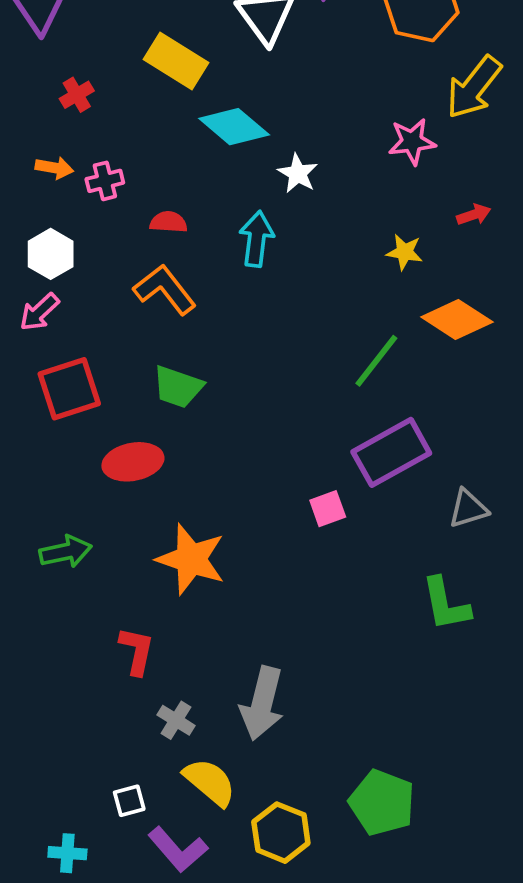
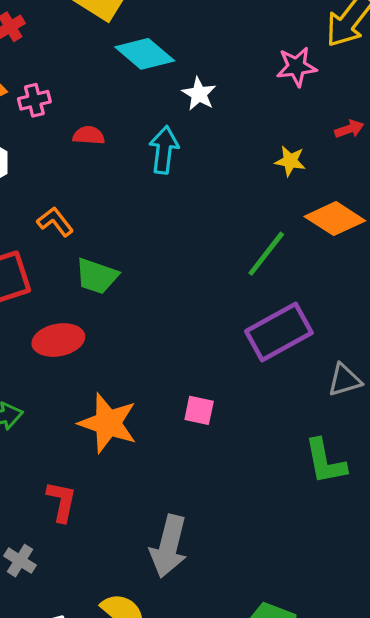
orange L-shape: (165, 290) -> (55, 222), moved, size x0.7
pink square: (328, 509) -> (199, 410), moved, turned 32
gray cross: (176, 720) -> (20, 561), moved

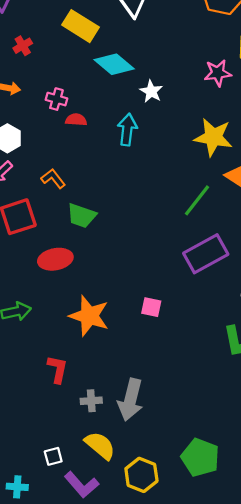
pink cross: (34, 100) -> (56, 99), moved, turned 30
yellow star: (290, 161) -> (213, 137), size x1.8
gray cross: (20, 561) -> (91, 401), moved, turned -36

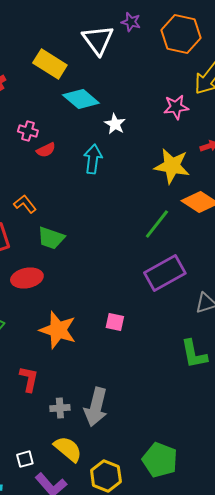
red semicircle: (76, 120) -> (46, 150), turned 150

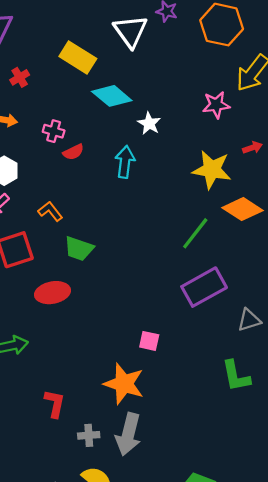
orange star: (58, 330) -> (124, 384), moved

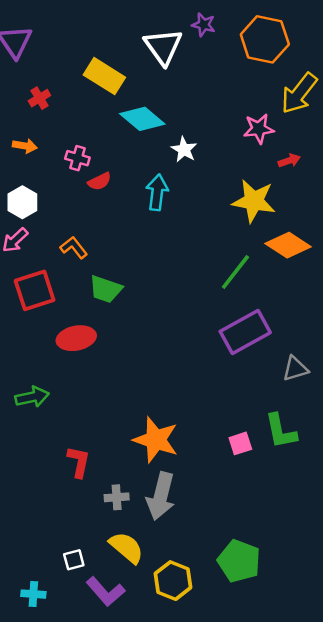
red arrow: (252, 148) -> (289, 161), moved
pink square: (149, 341) -> (240, 443), moved, turned -30

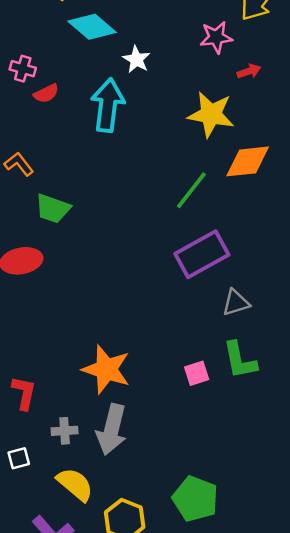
cyan arrow: (157, 192) -> (108, 105), size x1.4
orange diamond: (288, 245) -> (248, 161), turned -39
gray triangle: (295, 369) -> (236, 303), moved
white square: (74, 560) -> (19, 458), moved

